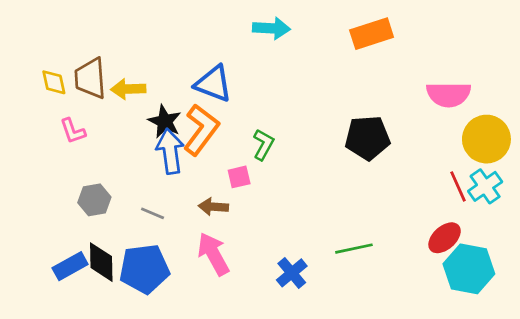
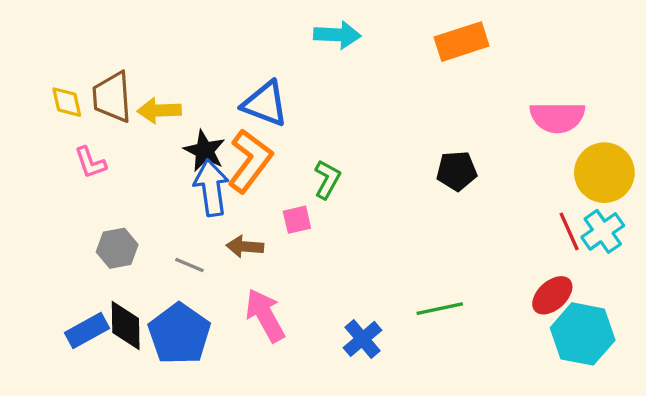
black pentagon: (367, 138) -> (457, 171), size x0.7
brown arrow: (213, 207) -> (245, 247), moved
blue pentagon: (144, 269) -> (179, 334), turned -30

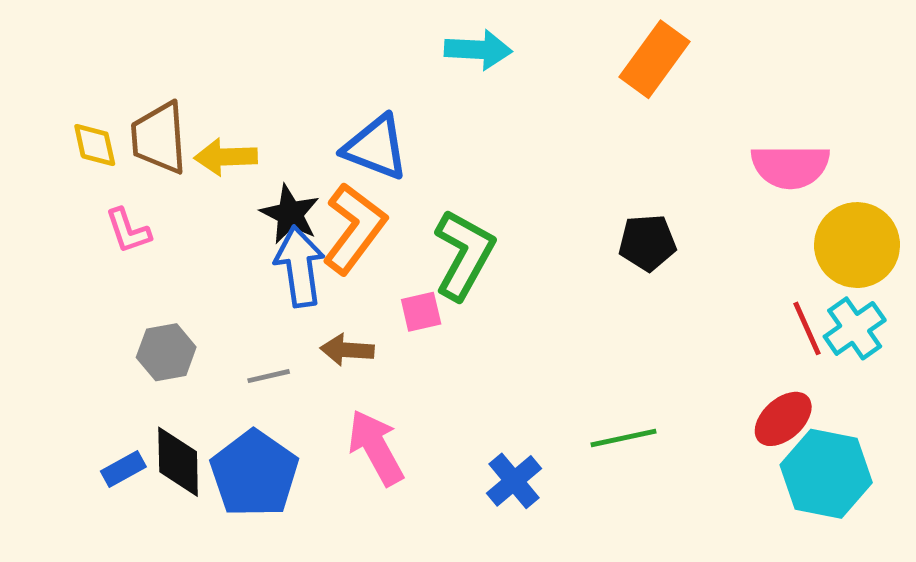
orange rectangle: (462, 42) -> (655, 59), turned -36
green L-shape: (327, 179) -> (464, 255), size x1.6
gray line: (189, 265) -> (269, 376), turned -36
blue rectangle: (87, 331) -> (123, 469), size x0.7

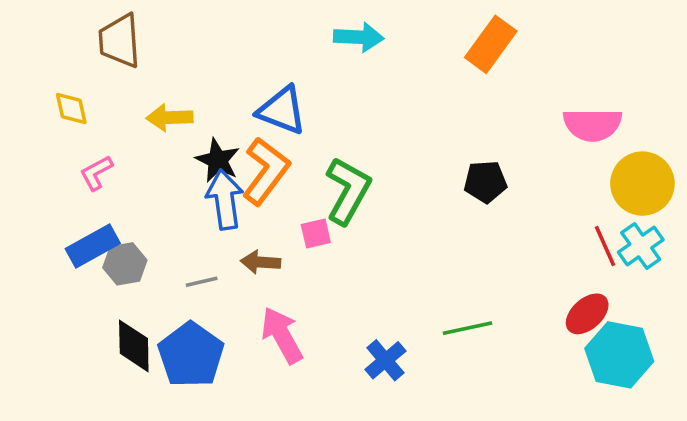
brown trapezoid: (159, 138) -> (120, 41), moved
pink L-shape: (128, 231) -> (96, 173), turned 81
blue rectangle: (123, 469) -> (93, 246), moved, size x1.6

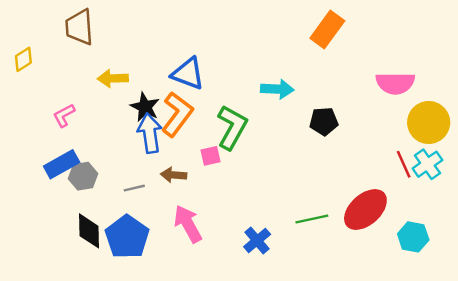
cyan arrow: (359, 37) -> (277, 89), moved
yellow diamond: (71, 109) -> (23, 59), moved, turned 70
red ellipse: (587, 314) -> (365, 210), moved, size x1.5
cyan hexagon: (619, 355) -> (413, 237), size x0.7

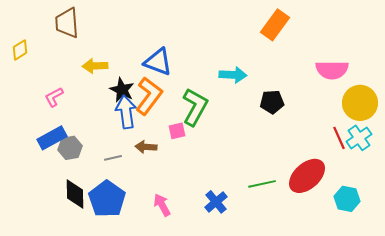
pink arrow: (188, 224) -> (162, 205), moved, size x0.7

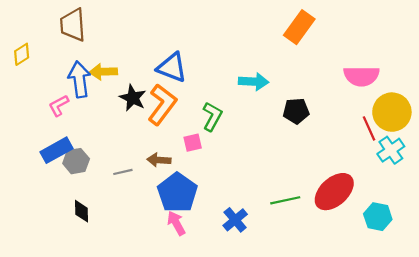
green L-shape: (195, 107) -> (212, 116), size x0.7
blue arrow: (126, 112) -> (79, 79), moved
red line: (339, 138) -> (369, 128), moved
black diamond: (75, 194) -> (82, 211), size x0.7
blue pentagon: (107, 199) -> (177, 193), moved

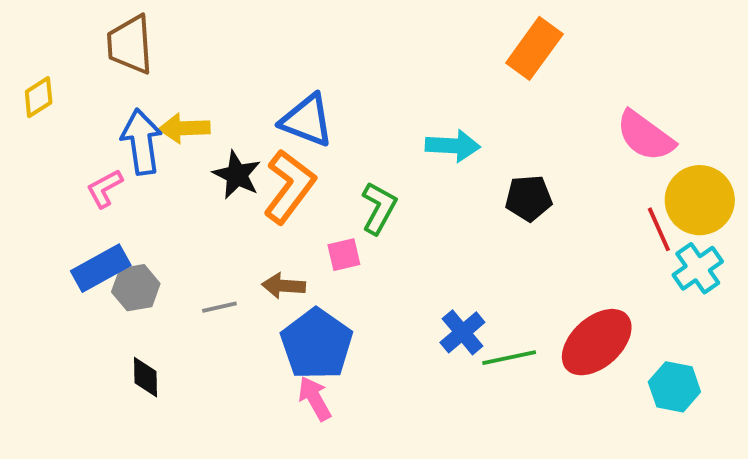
pink semicircle: (361, 76) -> (645, 136), turned 36
blue cross: (235, 220) -> (462, 332), moved

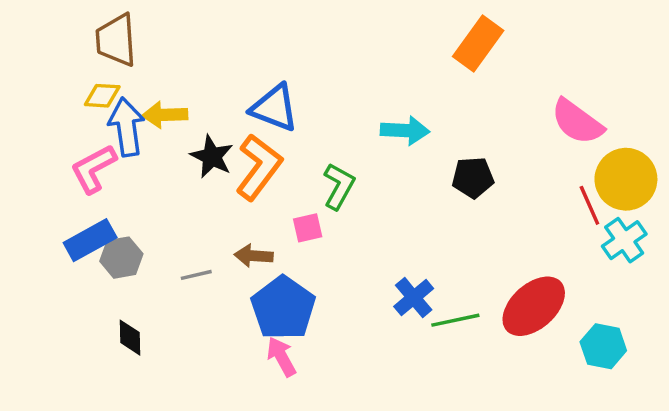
yellow diamond: (39, 97) -> (102, 96), moved, turned 36
pink L-shape: (105, 188) -> (94, 169), size x1.4

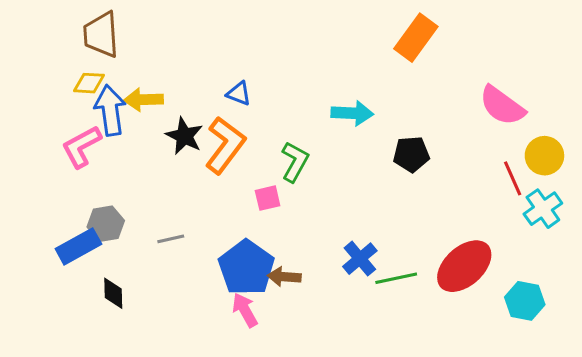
blue triangle: (274, 108) -> (239, 94), size x0.6
yellow circle: (626, 179) -> (544, 156), size x0.7
blue rectangle: (90, 240) -> (78, 246), moved
brown arrow: (254, 256) -> (284, 277), moved

